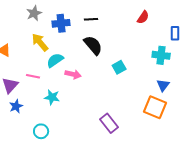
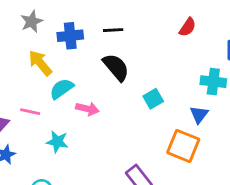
blue triangle: (163, 85) -> (199, 114), moved
orange square: (155, 107) -> (183, 146), moved

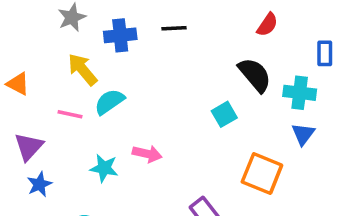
black semicircle: (116, 67) -> (255, 75), moved
pink arrow: (87, 109) -> (147, 154), moved
pink line: (30, 112) -> (70, 114), moved
blue triangle: (199, 114) -> (303, 134), moved

